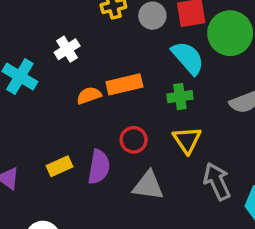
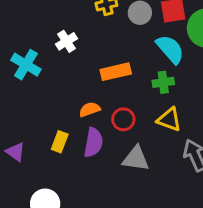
orange semicircle: (89, 95) -> (90, 109), moved
yellow triangle: (187, 140) -> (169, 120), turned -36
yellow rectangle: (60, 166) -> (60, 142), turned -45

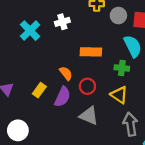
orange semicircle: (90, 109) -> (66, 73), turned 56

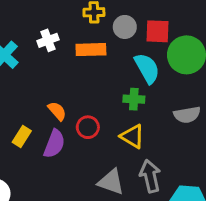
orange rectangle: (91, 52) -> (91, 50), moved
gray triangle: (89, 116) -> (111, 182), moved

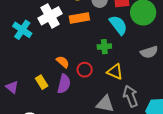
white cross: (48, 40) -> (50, 16), size x1.6
green cross: (134, 99) -> (104, 47), moved
yellow rectangle: (22, 136) -> (42, 82), turned -56

